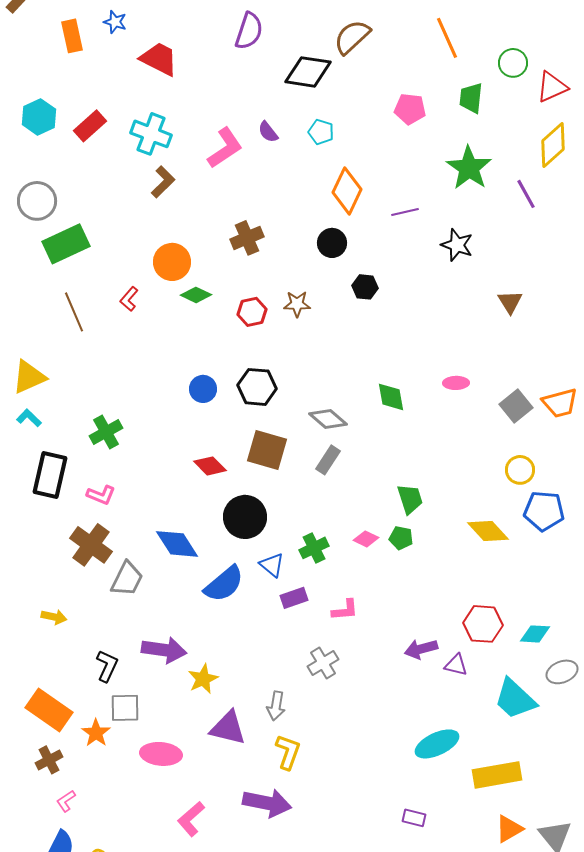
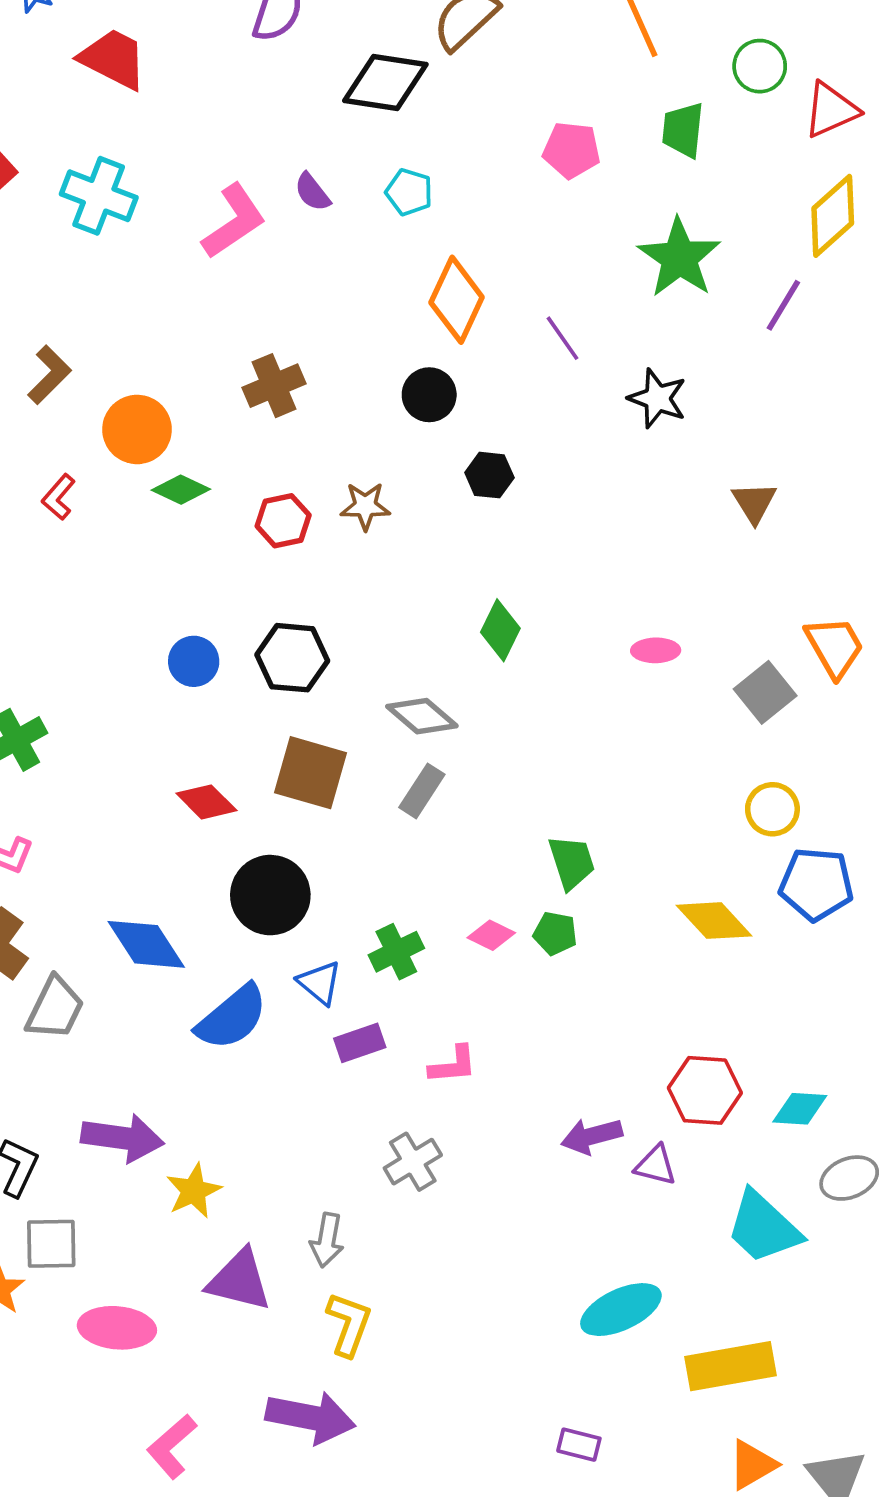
brown L-shape: (163, 182) -> (49, 375), moved
purple line: (526, 194) -> (783, 305), turned 60
purple line: (405, 212) -> (562, 338), turned 68
green diamond: (391, 397) -> (500, 630), moved, turned 36
orange trapezoid: (560, 403) -> (835, 647), moved, turned -105

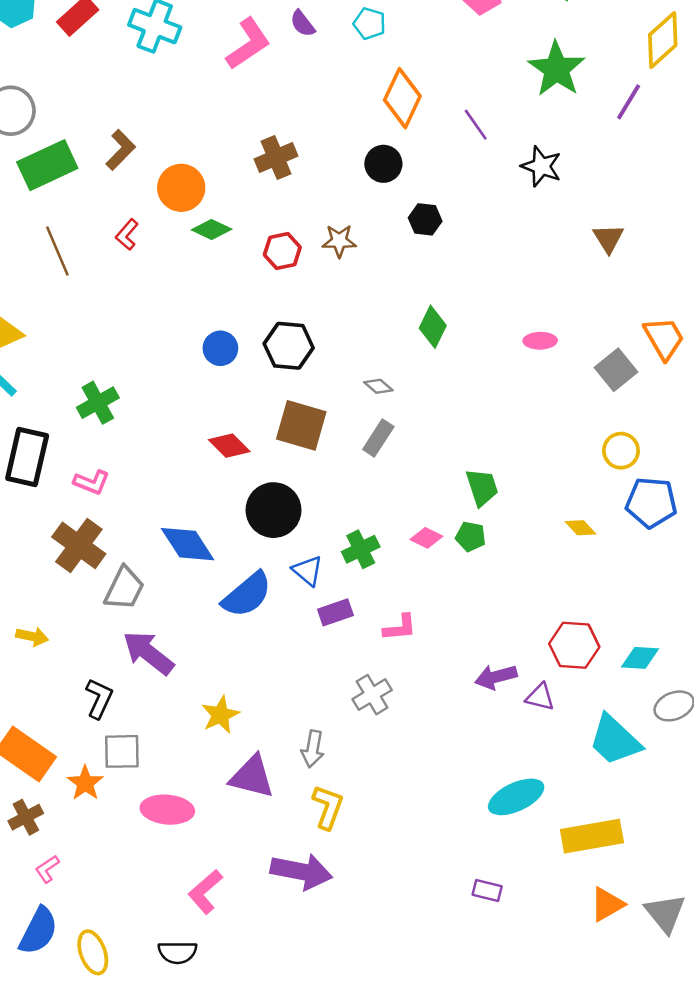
gray diamond: (422, 716) -> (378, 386), size x0.6
yellow diamond: (714, 921) -> (581, 528), size x0.6
purple arrow: (122, 1138) -> (148, 653), moved, turned -150

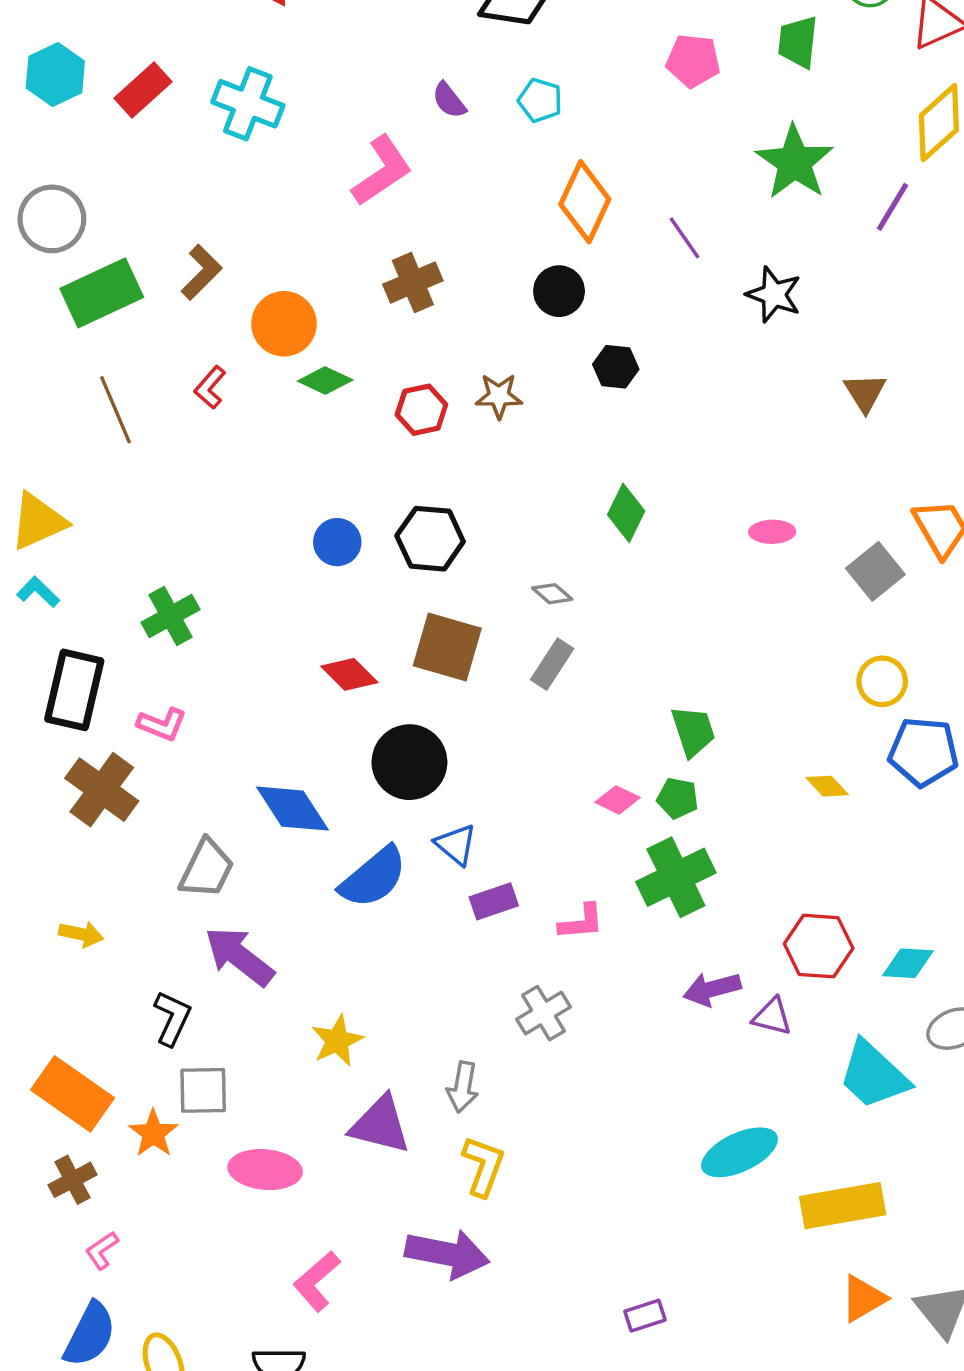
pink L-shape: (248, 44) -> (382, 171), moved
brown cross: (79, 545) -> (102, 790), moved
green cross: (361, 549) -> (676, 877), moved, size x1.5
purple rectangle: (487, 890) -> (645, 1316), moved, turned -32

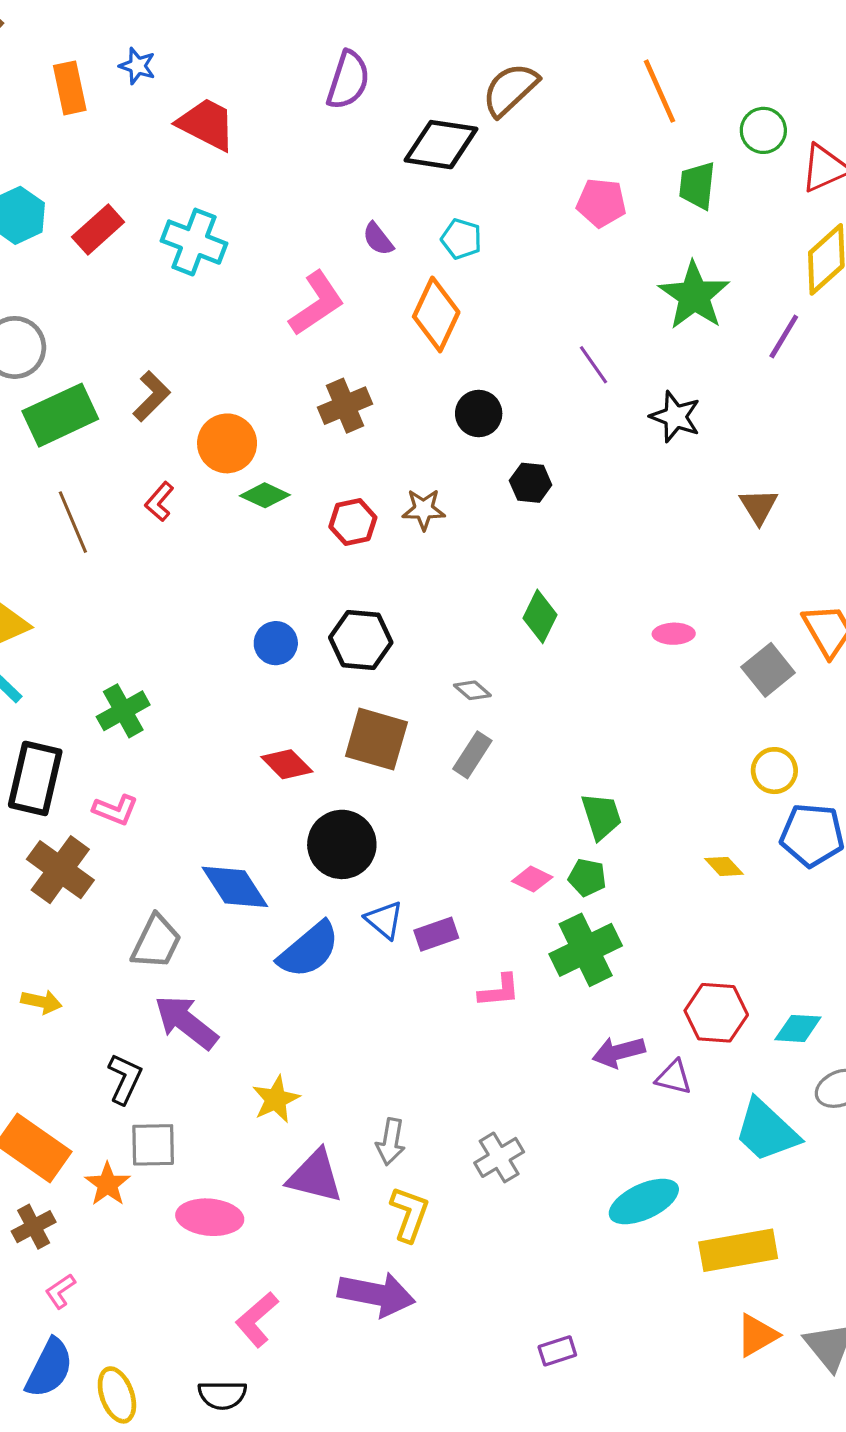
orange diamond: (585, 202) -> (436, 314), moved
purple rectangle: (494, 901) -> (436, 934), moved
gray cross: (544, 1013) -> (499, 1157), moved

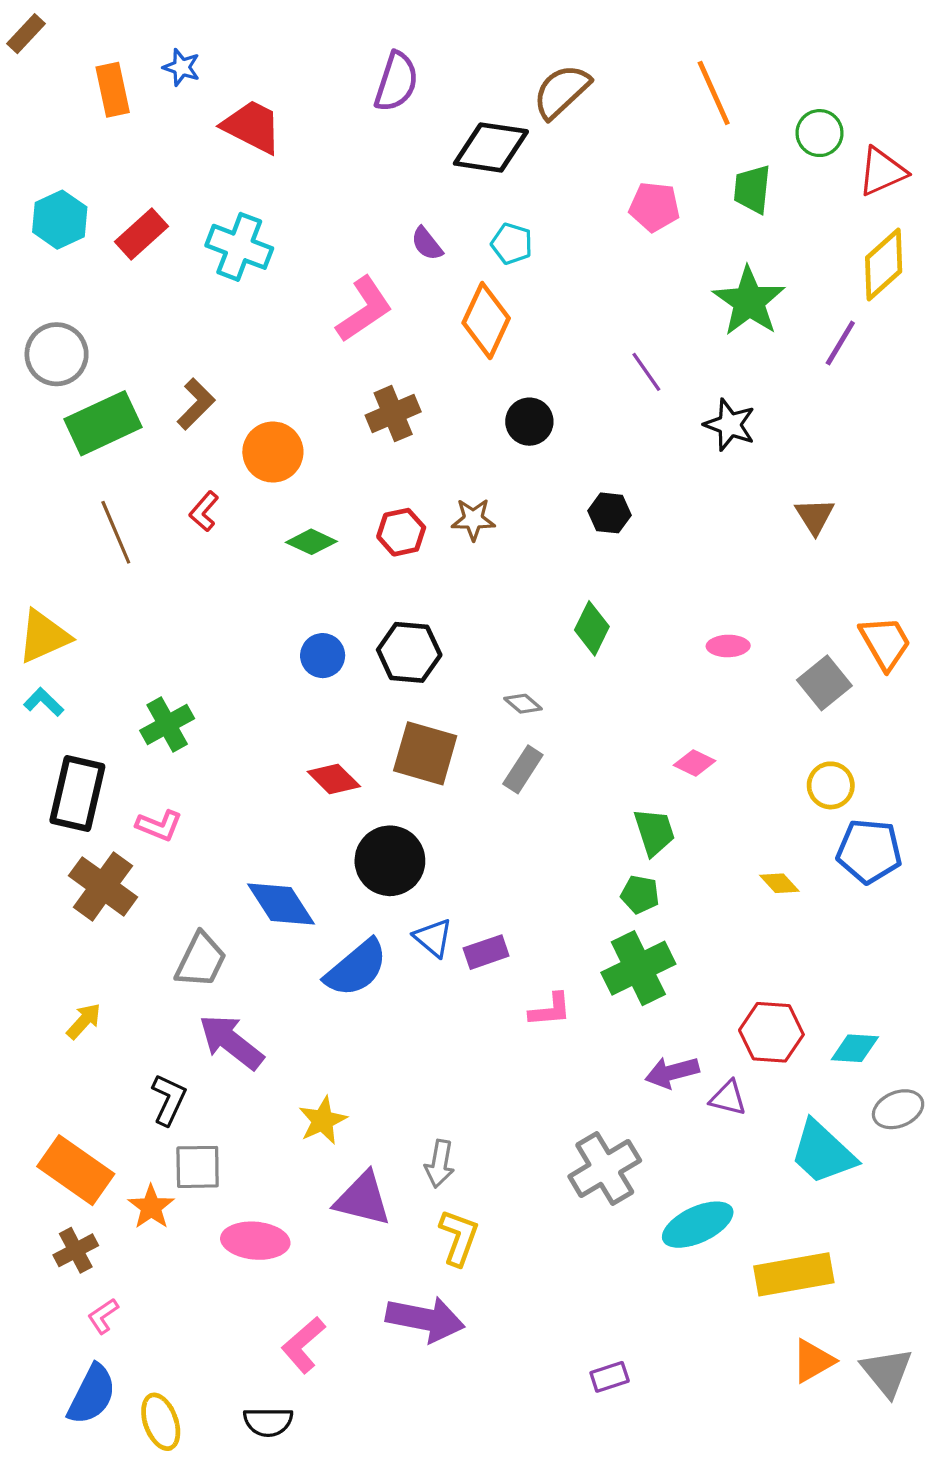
black hexagon: (531, 483) -> (610, 513), moved
green diamond: (265, 495) -> (311, 542), moved
pink diamond: (532, 879) -> (694, 763), moved
yellow arrow: (41, 1002) -> (84, 1021), turned -60
gray cross: (499, 1157) -> (605, 1169), moved, size x1.4

